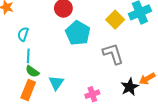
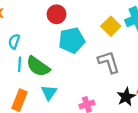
cyan pentagon: (78, 33) -> (72, 40), turned 30
green semicircle: (32, 71) -> (38, 66), moved, size x1.6

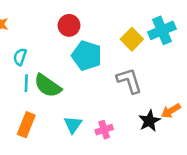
cyan pentagon: (72, 40) -> (87, 56), turned 30
cyan triangle: (49, 93) -> (73, 125), moved

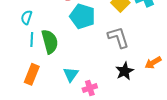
green semicircle: (48, 86) -> (50, 42), turned -140
black star: (149, 121) -> (125, 71), moved
pink cross: (104, 130) -> (90, 88), moved

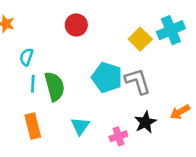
cyan pentagon: (82, 16) -> (107, 77), moved
orange rectangle: (32, 74) -> (33, 126), turned -36
pink cross: (90, 88) -> (118, 136), moved

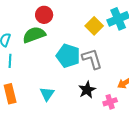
green semicircle: (55, 86) -> (34, 35), moved, turned -95
black star: (145, 122) -> (87, 90), moved
pink cross: (118, 136) -> (110, 102), moved

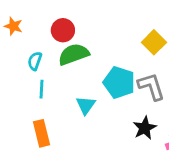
red circle: (44, 15) -> (63, 30), moved
cyan triangle: (47, 94) -> (86, 105), moved

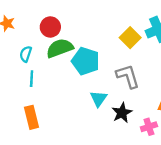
cyan pentagon: (119, 82) -> (86, 61), moved
cyan triangle: (86, 105) -> (98, 99), moved

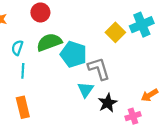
red circle: (50, 27) -> (40, 12), moved
gray L-shape: (128, 76) -> (99, 69), moved

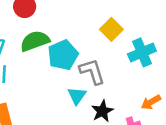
cyan cross: (142, 25) -> (142, 52), moved
cyan pentagon: (73, 54) -> (63, 55), turned 30

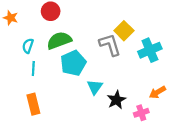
cyan pentagon: (63, 55) -> (73, 63), moved
gray L-shape: (92, 72) -> (110, 45), moved

